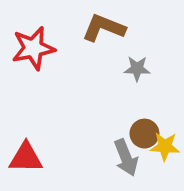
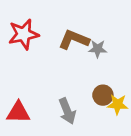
brown L-shape: (104, 28) -> (74, 40), moved
gray arrow: (126, 158) -> (67, 111), moved

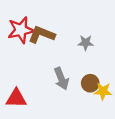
brown L-shape: (74, 40) -> (42, 35), moved
gray arrow: (67, 111) -> (61, 79), moved

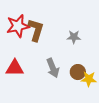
brown L-shape: (42, 35) -> (36, 30), turned 85
red triangle: (16, 98) -> (15, 68), moved

